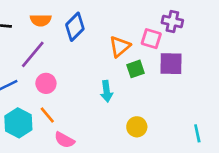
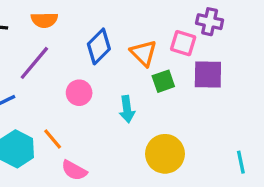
blue diamond: (75, 27) -> (99, 46), moved
orange triangle: (120, 47) -> (143, 53), turned -35
pink circle: (46, 83) -> (79, 93), moved
yellow circle: (137, 127) -> (165, 154), size x1.5

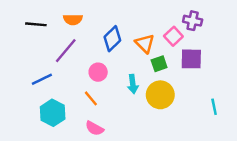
pink square: (183, 43) -> (173, 36), turned 30
orange line: (53, 139) -> (91, 98), moved
yellow circle: (165, 154) -> (160, 95), moved
cyan line: (241, 162) -> (214, 107), moved

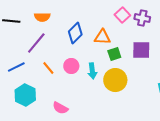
pink square: (173, 36) -> (122, 15), moved
orange triangle: (145, 43) -> (102, 37), turned -42
pink circle: (98, 72) -> (71, 66), moved
orange line: (91, 98) -> (48, 68), moved

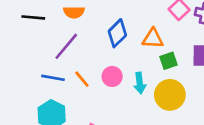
blue line: (16, 67) -> (53, 78), moved, turned 36

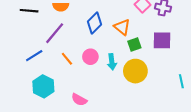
orange triangle: (153, 38) -> (122, 27), turned 36
blue line: (53, 78) -> (34, 56), moved, turned -42

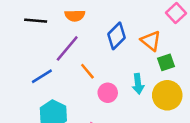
pink circle: (90, 57) -> (108, 93), moved
orange line: (67, 59) -> (87, 71), moved

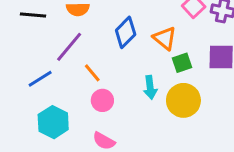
pink circle: (108, 93) -> (102, 100), moved

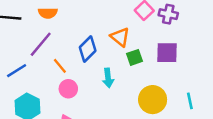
blue diamond: (126, 32) -> (88, 49), moved
yellow circle: (183, 100) -> (153, 100), moved

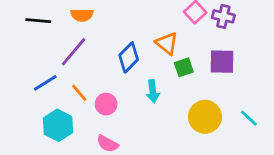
orange line: (60, 66) -> (79, 93), moved
cyan line: (190, 101) -> (249, 118), turned -35

